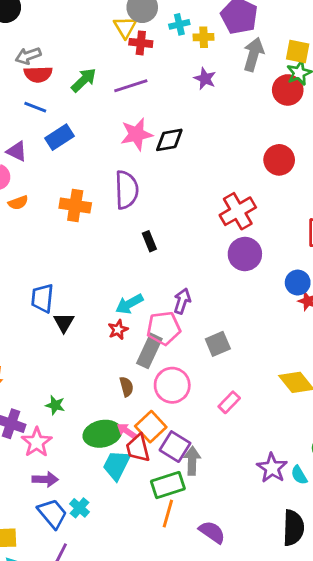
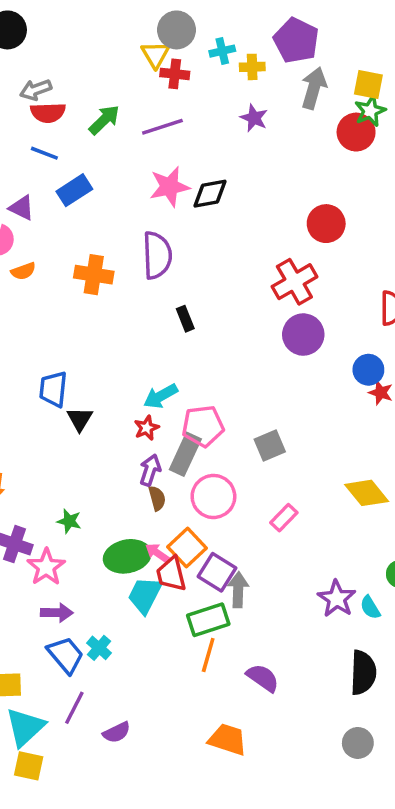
red circle: (279, 160) -> (326, 224), moved
purple arrow: (182, 301) -> (150, 470), moved

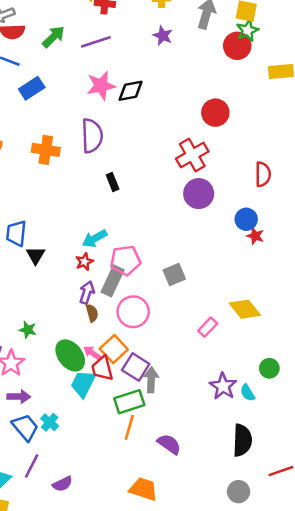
pink rectangle: (284, 518) -> (208, 327), moved
green ellipse: (127, 556) -> (70, 355), turned 64

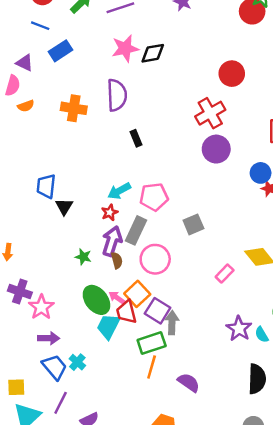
pink pentagon: (125, 260) -> (154, 197), moved
purple arrow: (87, 292) -> (112, 241), size x1.4
green star: (28, 330) -> (83, 257), moved

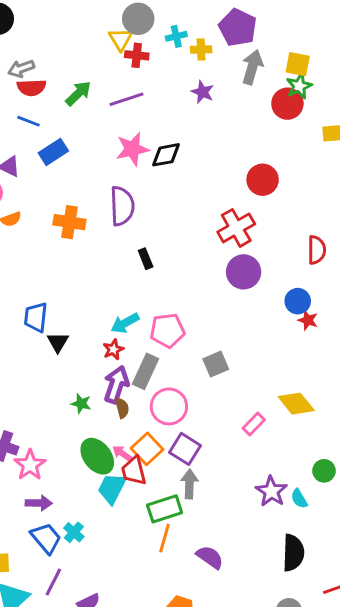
purple square: (158, 311) -> (185, 449), moved

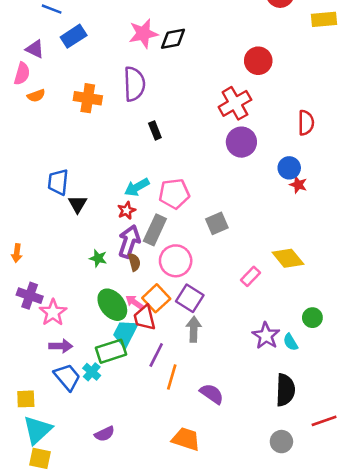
green rectangle: (165, 509) -> (111, 351), moved
purple line: (53, 582) -> (156, 355), moved

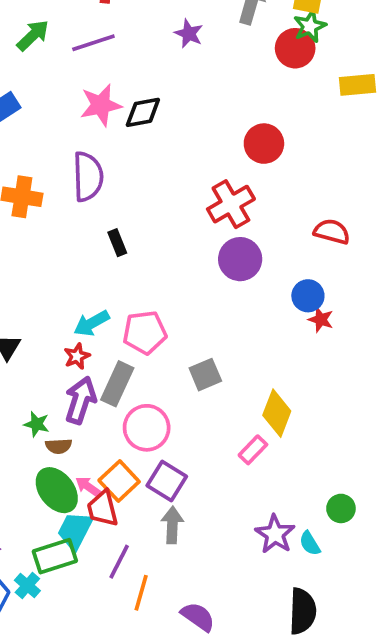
red semicircle: (306, 123) -> (332, 232), turned -75
yellow diamond: (288, 258) -> (277, 413), moved, turned 60
brown semicircle: (134, 262) -> (59, 446), moved, turned 102

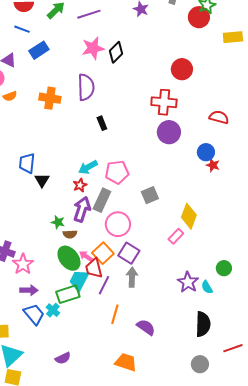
black diamond: (143, 112) -> (116, 52), turned -35
red cross: (231, 204) -> (164, 102), turned 35
purple line: (119, 562) -> (104, 285), moved

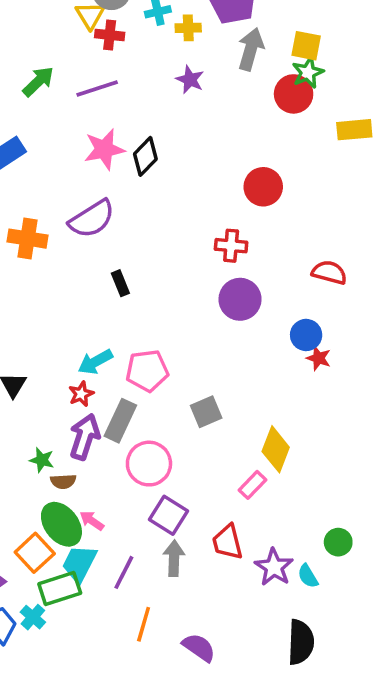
purple semicircle: (86, 87) -> (92, 219), turned 60
red cross: (164, 102) -> (231, 246), size x0.7
orange square: (103, 253) -> (35, 553), moved
red trapezoid: (94, 268) -> (227, 542), moved

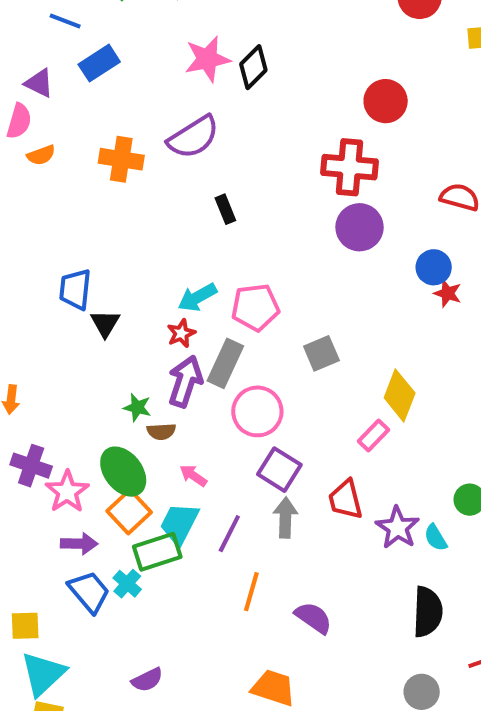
red cross: (231, 246) -> (349, 167), size x1.5
green ellipse: (61, 524) -> (123, 472), moved

